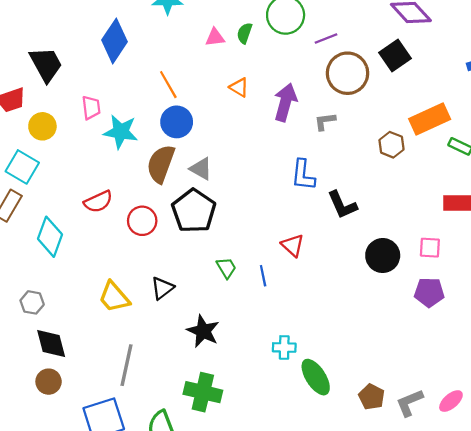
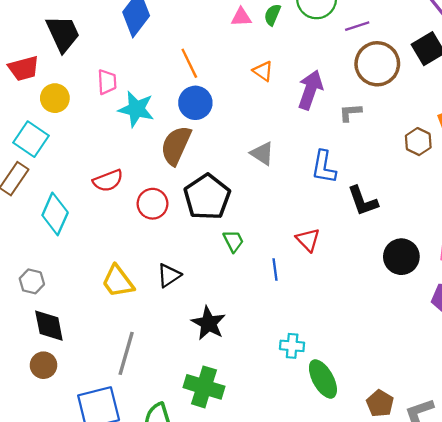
gray triangle: (201, 169) -> (262, 154), moved
green trapezoid: (226, 268) -> (233, 241), moved

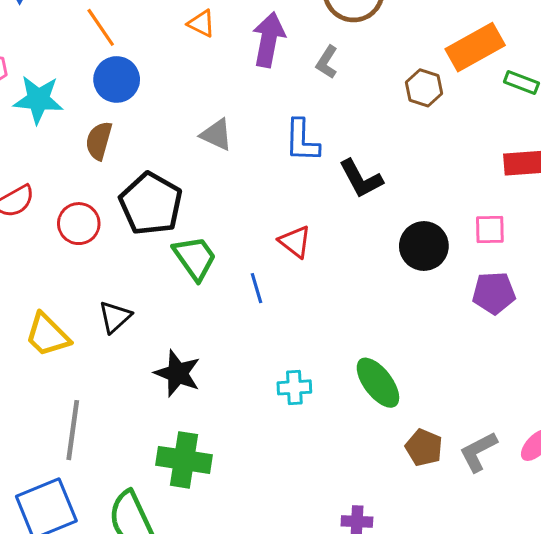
gray L-shape: (350, 112) -> (327, 62), turned -45
brown semicircle: (176, 145) -> (99, 141), size x0.7
green trapezoid: (233, 241) -> (195, 258), size x1.5
green ellipse: (323, 379) -> (378, 383), moved

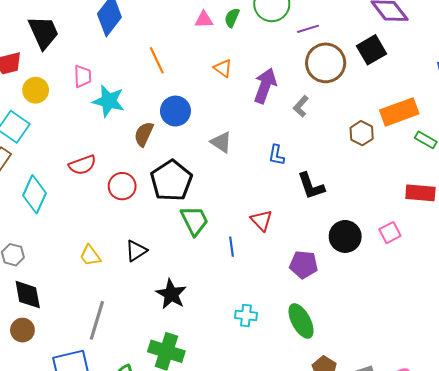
blue circle: (117, 79) -> (175, 111), moved
blue L-shape: (302, 141) -> (276, 155), size x0.7
pink square: (490, 230) -> (390, 233), turned -35
purple pentagon: (494, 293) -> (304, 265), moved
yellow trapezoid: (47, 335) -> (90, 256), size x0.7

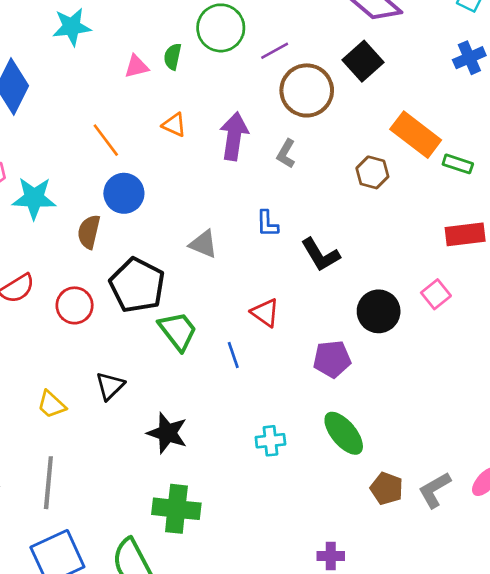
orange line: (157, 60) -> (106, 140), moved
orange rectangle: (399, 112) -> (416, 135), turned 69
gray triangle: (221, 142) -> (203, 244), moved
gray line: (97, 320) -> (48, 483), moved

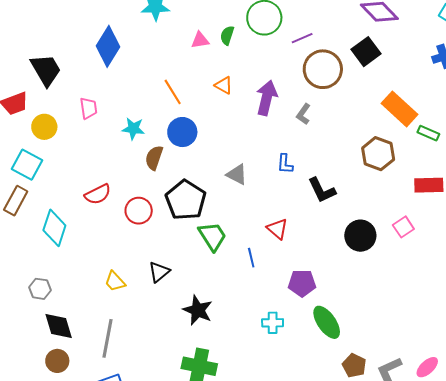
brown hexagon: (372, 172) -> (378, 154), moved, size x1.4
cyan star: (34, 198) -> (133, 129), moved, size x0.7
purple pentagon: (332, 359) -> (302, 283), moved

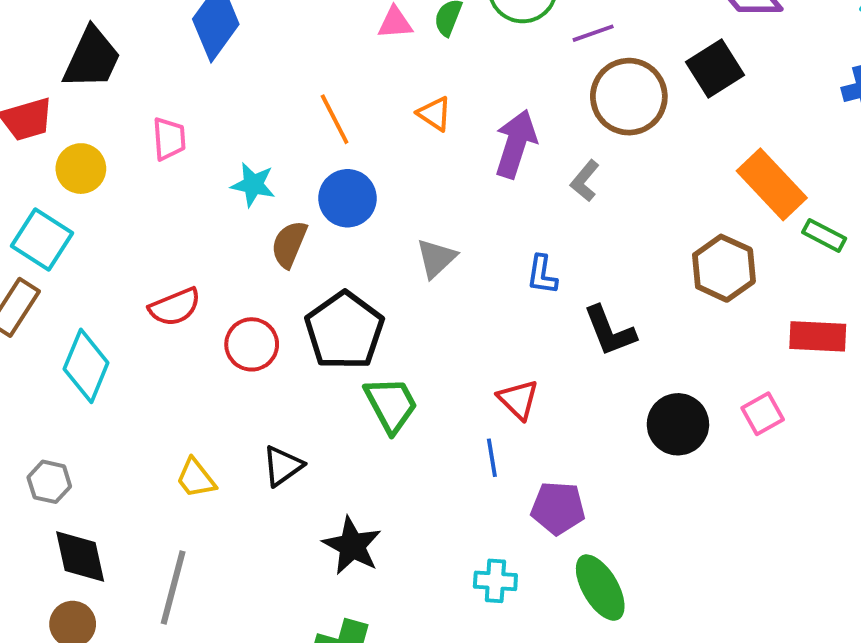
black trapezoid: (46, 70) -> (92, 58), turned 51
gray triangle: (237, 174) -> (436, 258), moved, turned 45
blue line: (251, 258) -> (492, 458), moved

